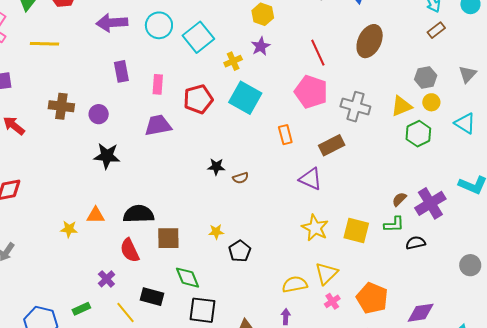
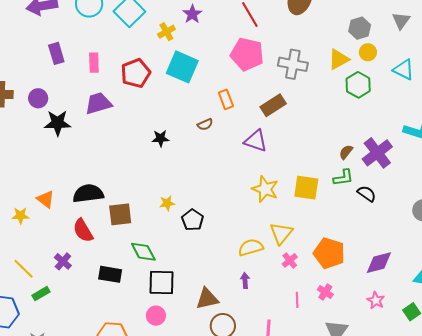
black star: (107, 156) -> (58, 123), moved
brown semicircle: (241, 178) -> (205, 124), moved
orange triangle: (96, 215) -> (46, 199), turned 42
black semicircle: (416, 243) -> (367, 194), turned 54
yellow line: (125, 312) -> (24, 269), moved

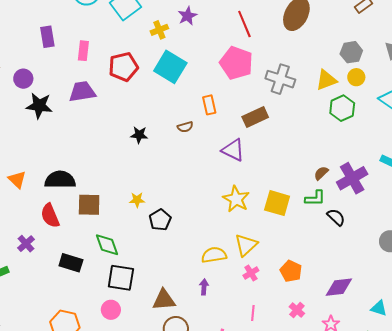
orange pentagon: (329, 253) -> (291, 271), size x0.7
pink cross: (325, 292) -> (297, 310), moved

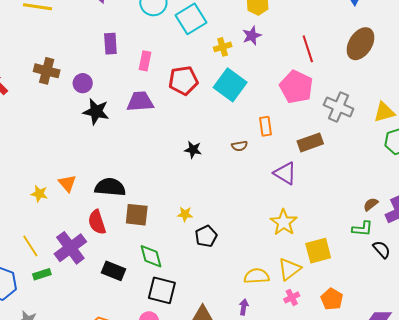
yellow square: (277, 203) -> (318, 251), moved, turned -36
purple cross: (26, 244) -> (70, 248), size x1.8

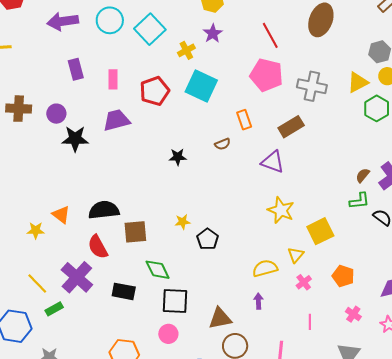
yellow triangle: (289, 269) -> (296, 255), size x0.7

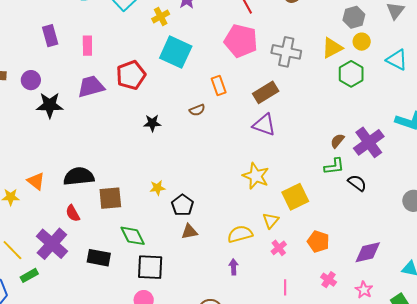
red pentagon: (155, 91) -> (131, 75), moved
purple triangle: (273, 162) -> (264, 125), moved
red semicircle: (98, 247) -> (73, 213), size x0.7
brown triangle: (220, 318) -> (189, 232), moved, size x0.7

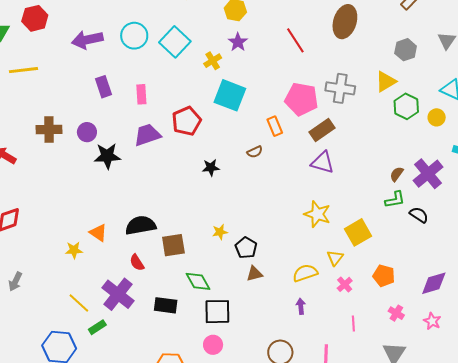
pink pentagon: (241, 41) -> (301, 99), moved
yellow circle: (362, 42) -> (437, 117), moved

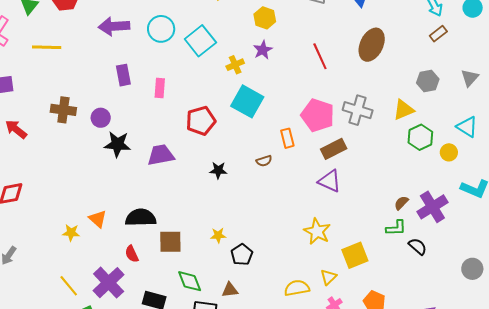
purple trapezoid: (147, 135) -> (161, 155), moved
brown triangle: (255, 274) -> (230, 290), moved

